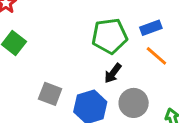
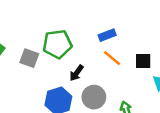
green pentagon: (110, 36) -> (57, 44), moved
gray square: (50, 94) -> (29, 58), moved

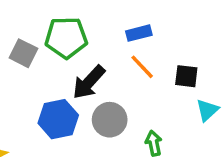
black arrow: (77, 73) -> (89, 82), size x1.5

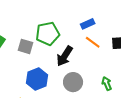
blue hexagon: (58, 119) -> (37, 79), moved
gray circle: (110, 120) -> (73, 82), moved

